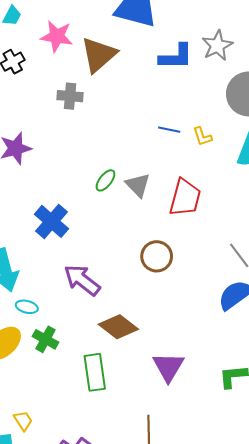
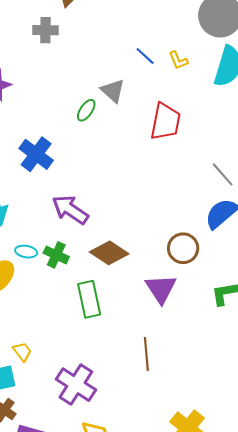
blue line: (169, 130) -> (145, 56), turned 35
gray triangle: (138, 185) -> (113, 91), moved
brown circle: (157, 256) -> (183, 248), moved
cyan ellipse: (27, 307) -> (26, 252), moved
green cross: (45, 339) -> (56, 255), moved

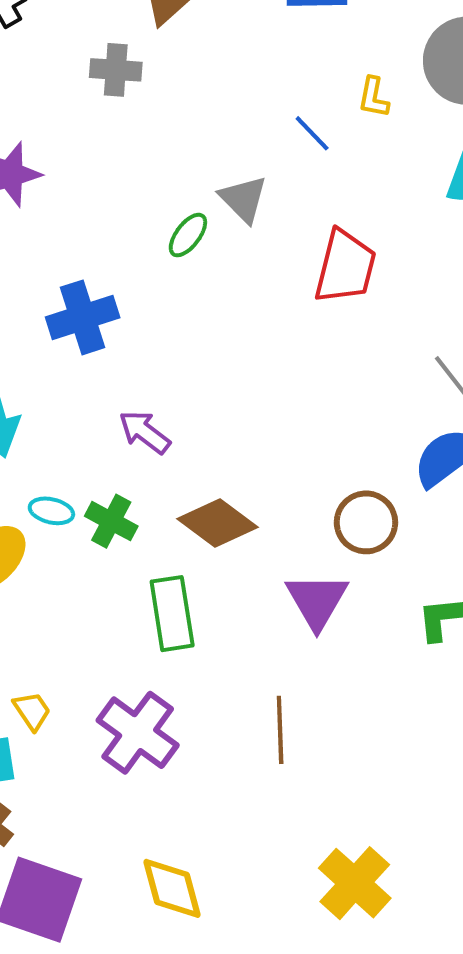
yellow L-shape: (178, 60) -> (374, 97), moved, turned 30
blue cross: (36, 154) -> (83, 317), turned 32
purple arrow: (70, 210) -> (145, 432), size x0.7
purple cross: (76, 385) -> (138, 733), moved

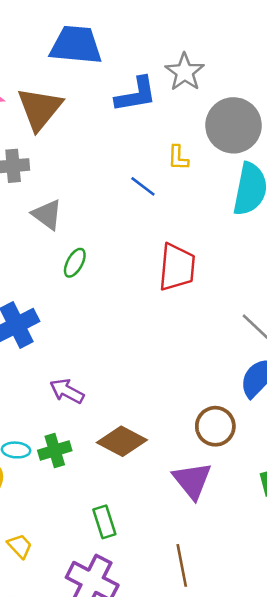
gray triangle: (243, 199) -> (47, 215), moved
green cross: (111, 521) -> (55, 451), turned -36
green rectangle: (172, 614) -> (104, 522), moved, size x0.7
yellow trapezoid: (32, 711) -> (20, 546), moved

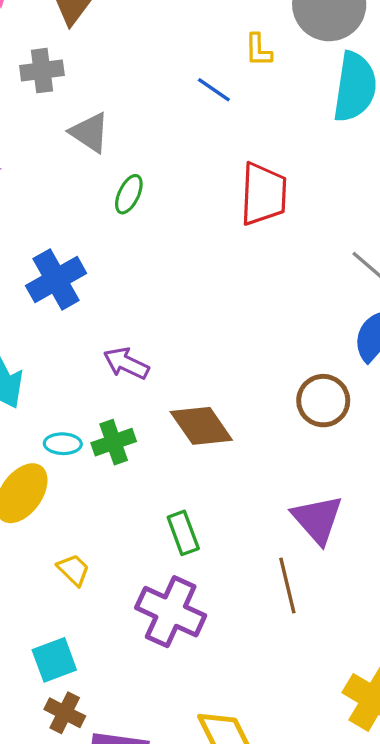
brown diamond: (122, 441) -> (201, 426), turned 30
purple triangle: (192, 480) -> (317, 519), moved

